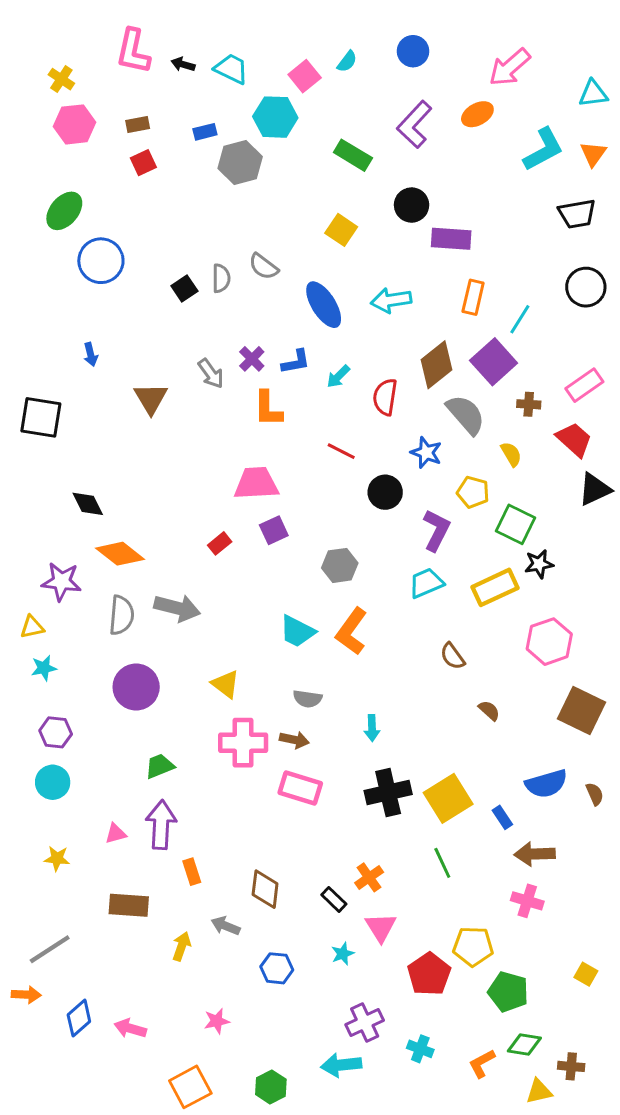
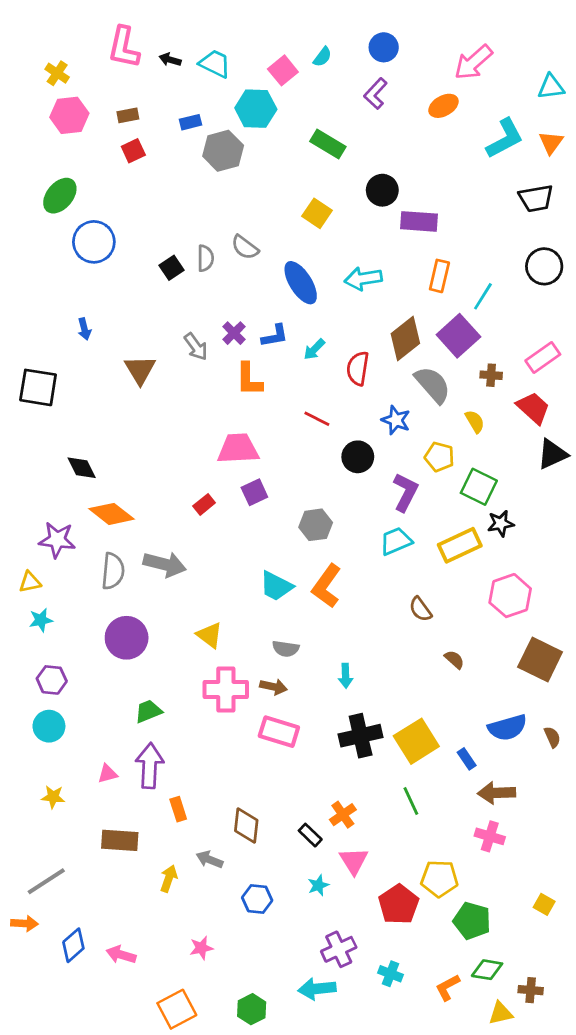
purple L-shape: (414, 124) -> (375, 94), moved, size x0.7

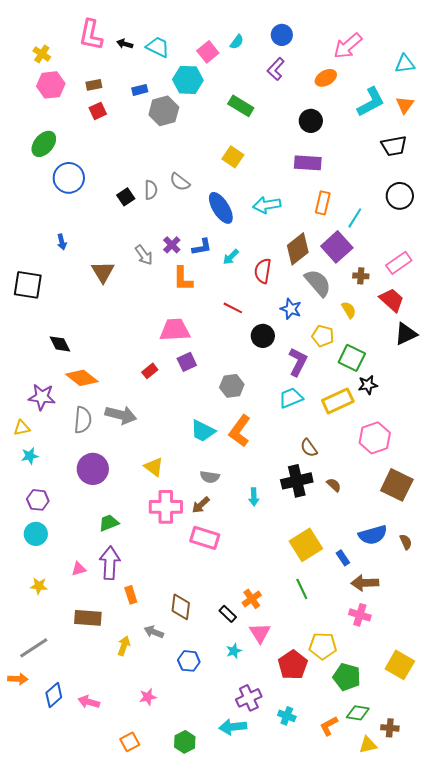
black circle: (382, 190) -> (311, 121), moved
brown arrow: (273, 687) -> (201, 505), turned 126
black cross: (361, 736) -> (297, 481), moved
yellow square: (544, 904) -> (400, 665), size x1.8
orange square: (177, 1009) -> (130, 742), size x0.7

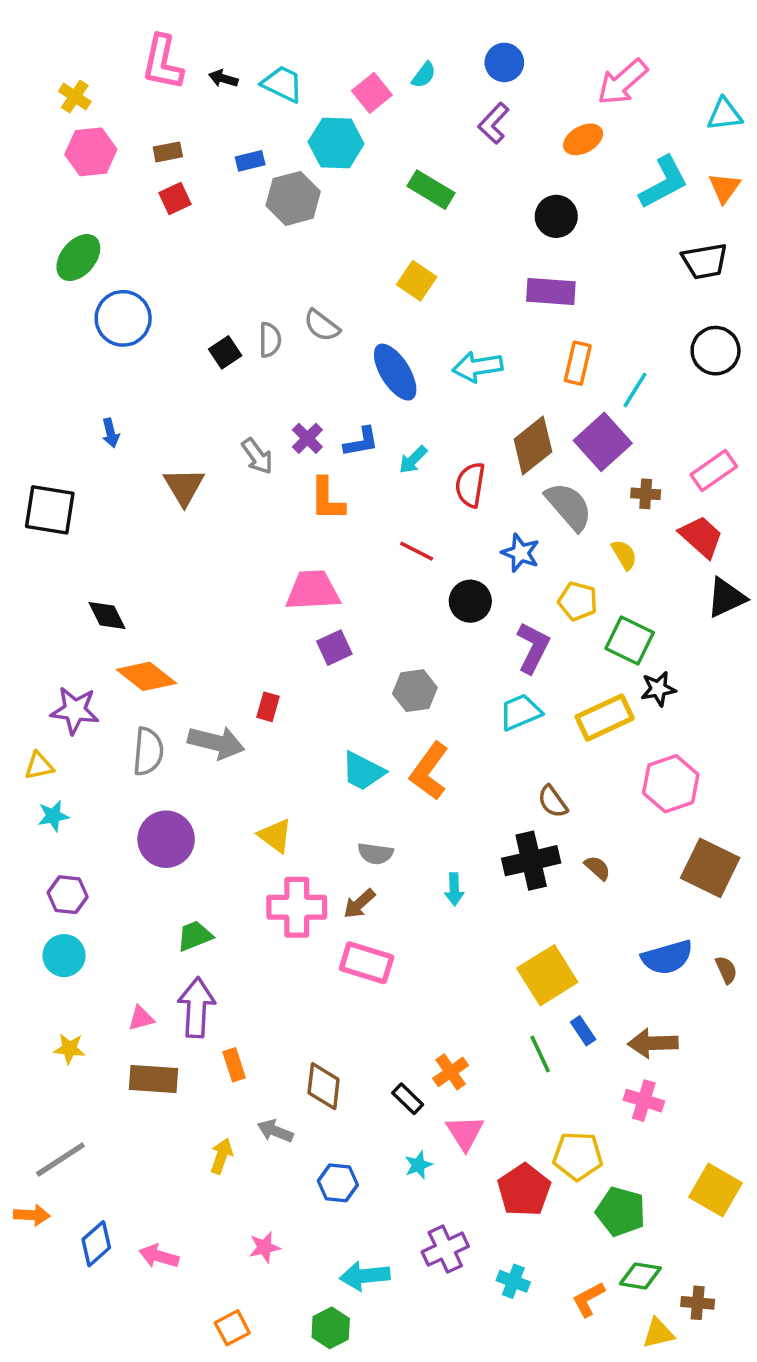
red rectangle: (150, 371) -> (268, 707), moved, turned -35
blue rectangle: (343, 558) -> (583, 1031), moved
brown rectangle: (88, 618) -> (154, 1079), moved
cyan arrow: (233, 727) -> (365, 1276), moved

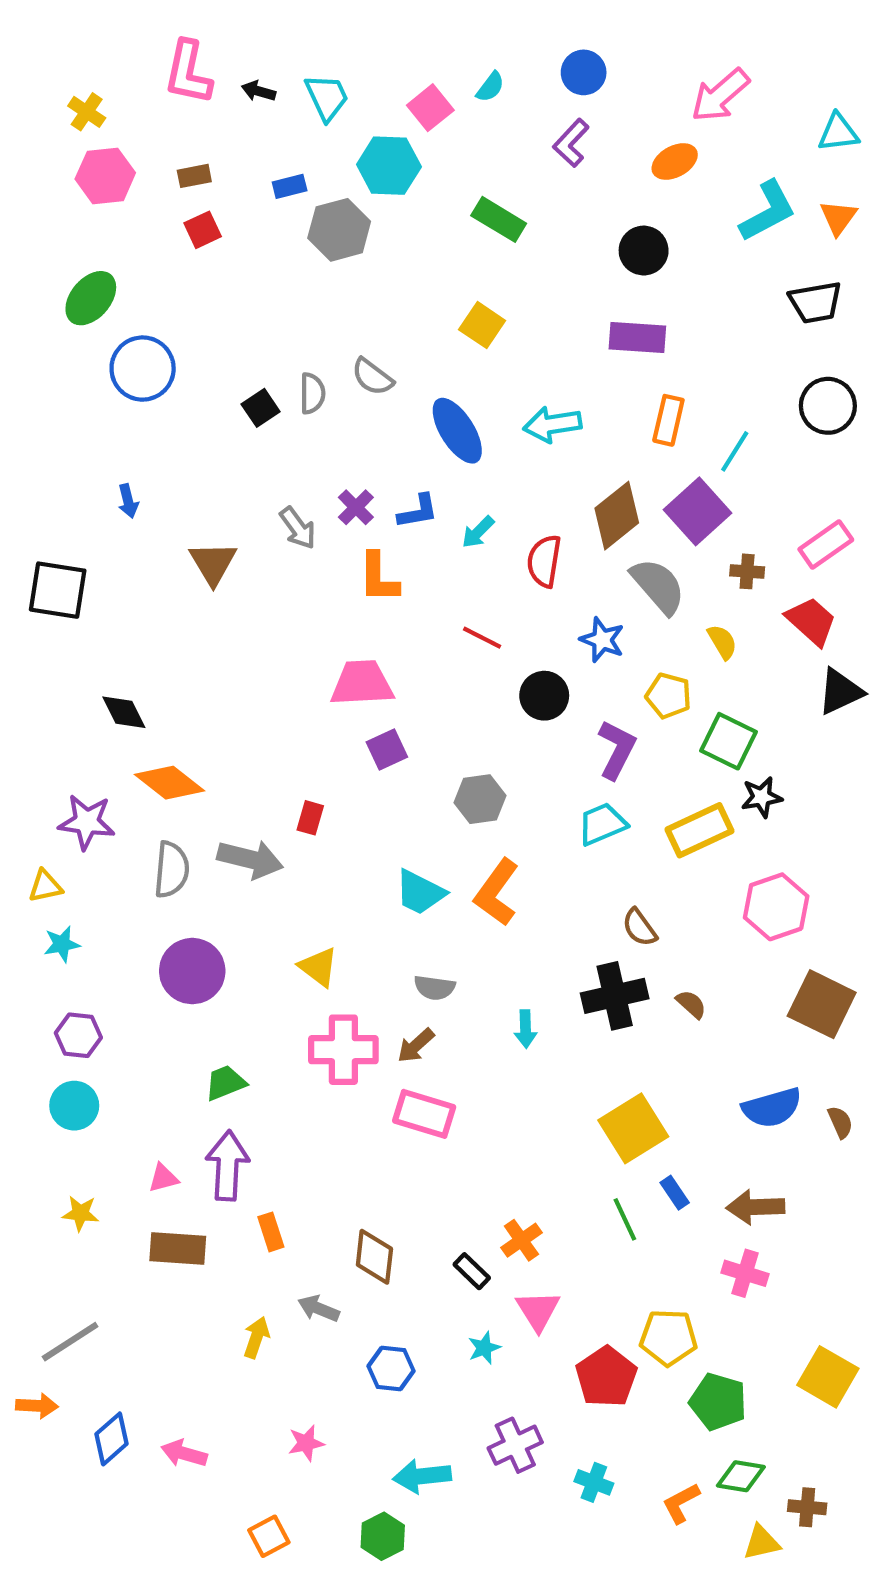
cyan trapezoid: (282, 84) -> (327, 97), turned 39

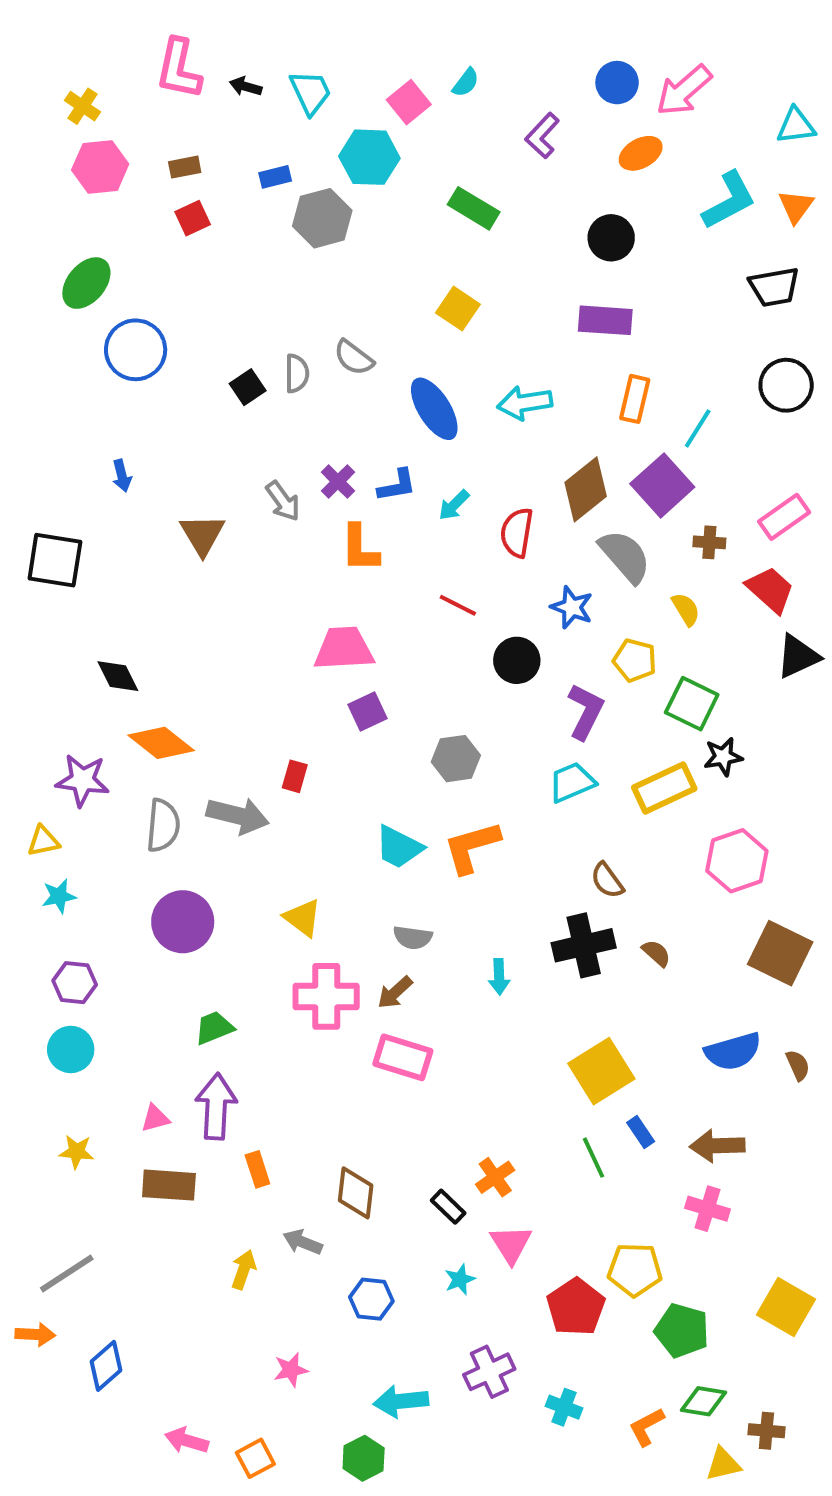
blue circle: (584, 72) -> (617, 83), moved
orange L-shape: (497, 892) -> (472, 847), turned 38
pink arrow: (184, 1453) -> (187, 1441), moved

